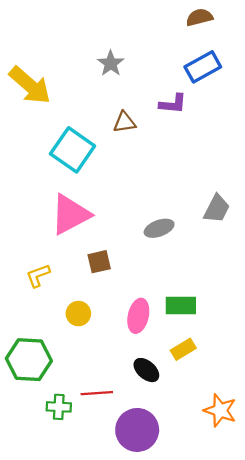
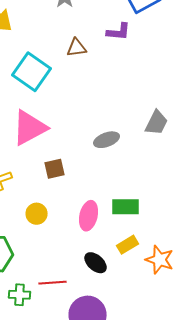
orange star: (220, 410) -> (160, 260), moved

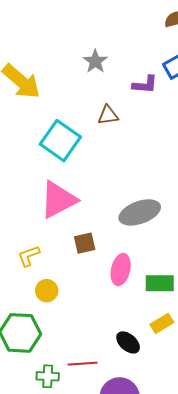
purple L-shape: (119, 32) -> (145, 85), moved
gray ellipse: (107, 140) -> (140, 212), size x1.5
yellow circle: (37, 214) -> (47, 291), moved
pink ellipse: (89, 216) -> (121, 270), moved

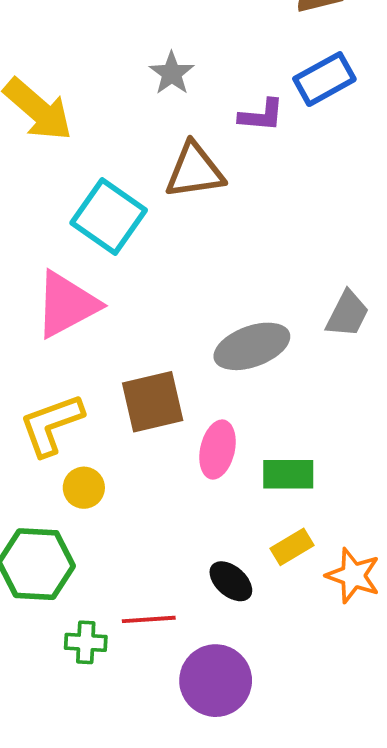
brown triangle: (108, 115) -> (195, 171), size x1.6
pink triangle: (58, 200) -> (67, 304), moved
brown square: (85, 243) -> (153, 402), size x1.6
yellow L-shape: (29, 256) -> (51, 425), size x1.6

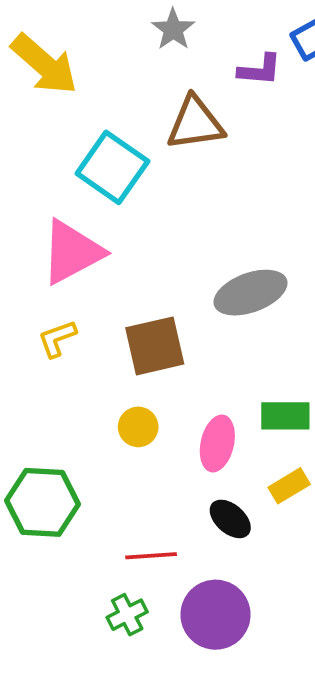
yellow L-shape: (51, 425) -> (57, 339), moved, size x0.6
pink ellipse: (218, 450) -> (217, 443), moved
yellow circle: (84, 488) -> (138, 427), moved
green cross: (86, 642) -> (127, 615), moved, turned -30

